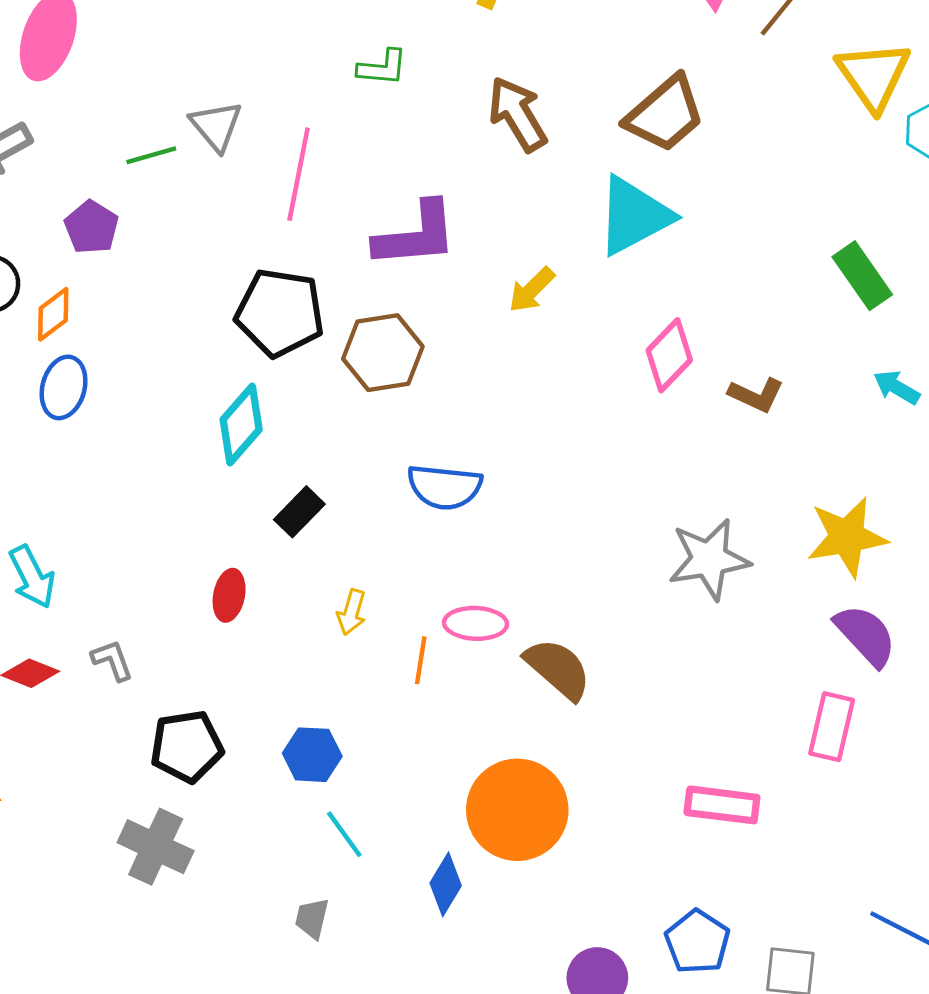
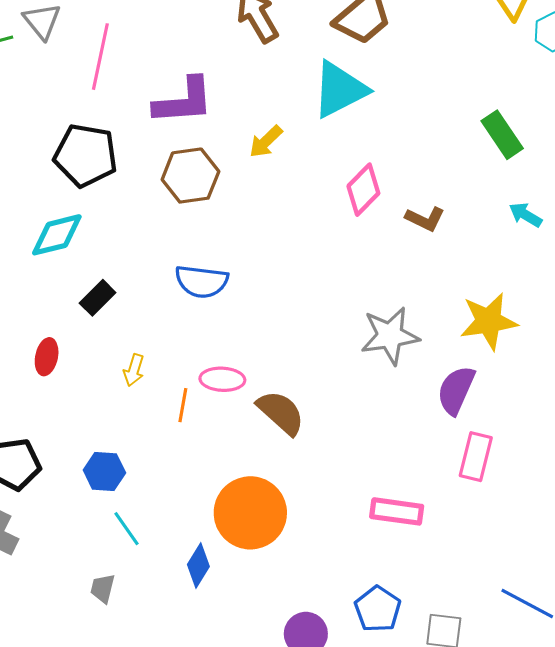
brown hexagon: (383, 353) -> (190, 176), moved
cyan diamond: (241, 424) -> (57, 235), turned 34
purple semicircle: (866, 635) -> (456, 390), moved, turned -114

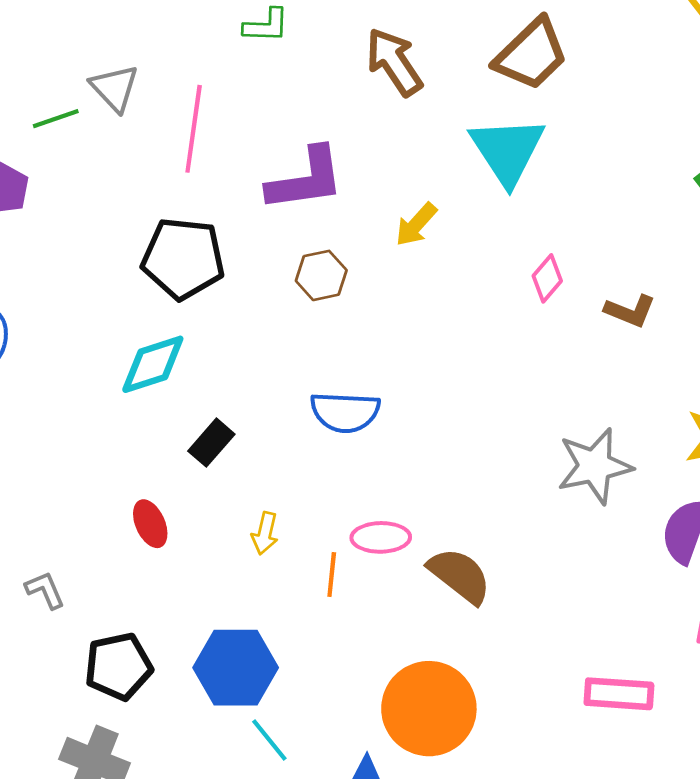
cyan triangle: (340, 90) -> (507, 151), turned -32
brown hexagon: (190, 176) -> (321, 275), size x0.7
pink diamond: (363, 190) -> (547, 278), size x0.7
red ellipse: (47, 357) -> (150, 524), turned -32
blue hexagon: (104, 471) -> (236, 668), size x1.5

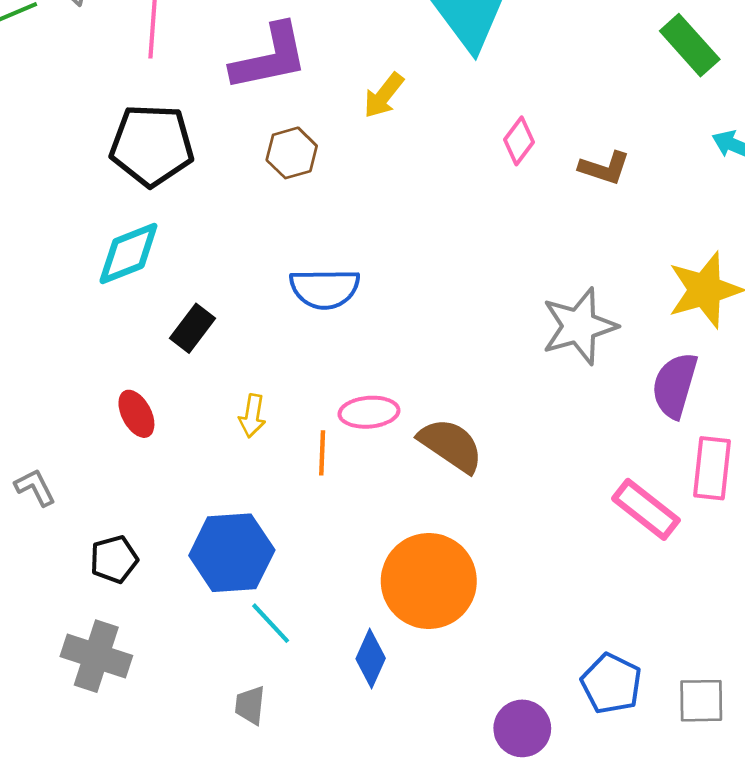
black pentagon: (118, 666) -> (114, 559), size x0.7
pink rectangle: (619, 694) -> (646, 509), moved, turned 38

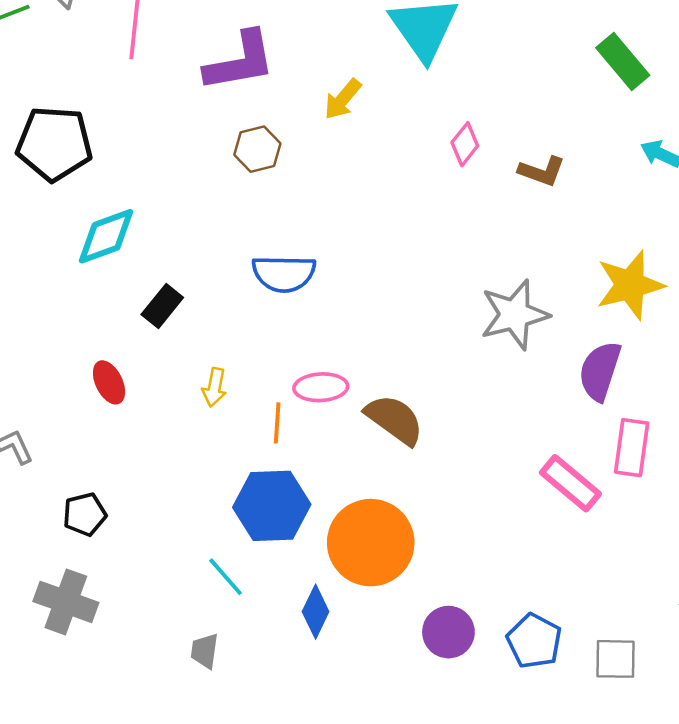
black pentagon: (152, 145) -> (54, 144), moved
blue hexagon: (232, 553) -> (272, 506), moved
purple circle: (522, 728) -> (448, 632), moved

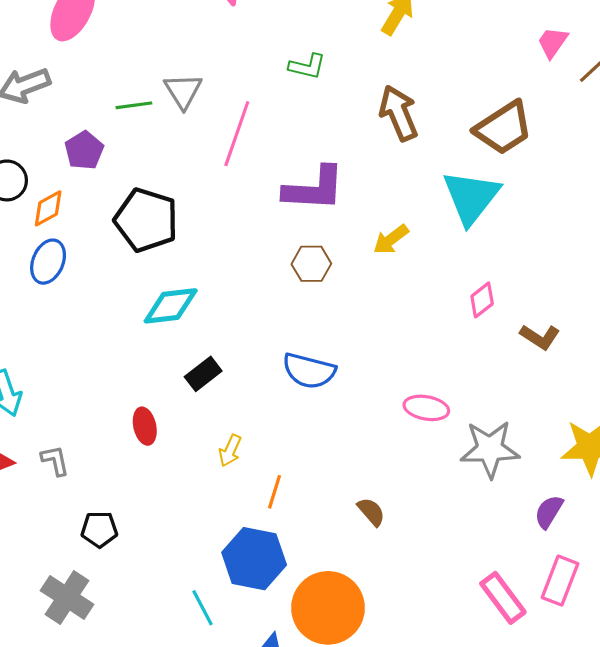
purple semicircle: (600, 371) -> (549, 512), size x0.7
pink ellipse: (321, 387) -> (426, 408), moved
brown semicircle: (394, 420) -> (371, 512), size x0.6

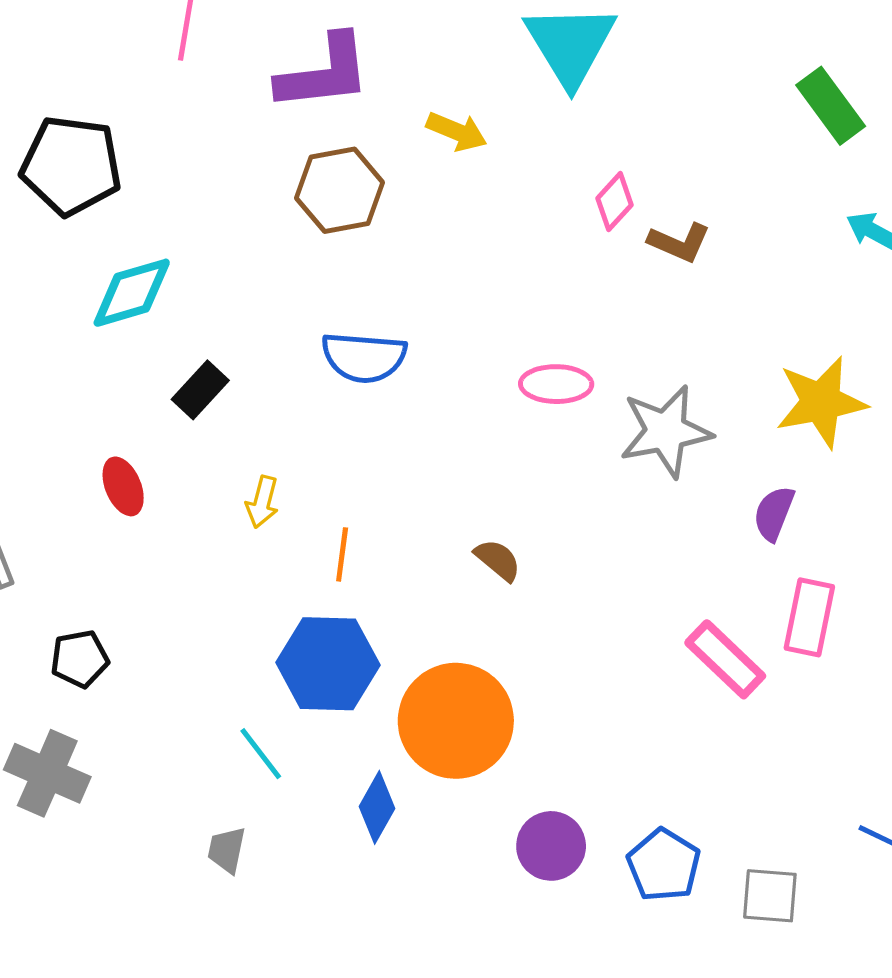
yellow arrow: (391, 239) -> (457, 131), turned -111
brown hexagon: (311, 264) -> (340, 190), size x1.4
brown L-shape: (540, 337) -> (679, 242), moved

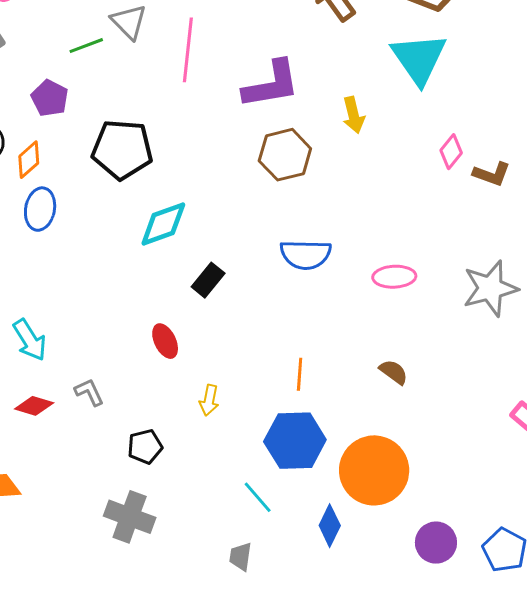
yellow arrow: (457, 131) -> (353, 115), turned 57
pink ellipse: (556, 384) -> (394, 277), moved
yellow arrow: (262, 502) -> (209, 400), moved

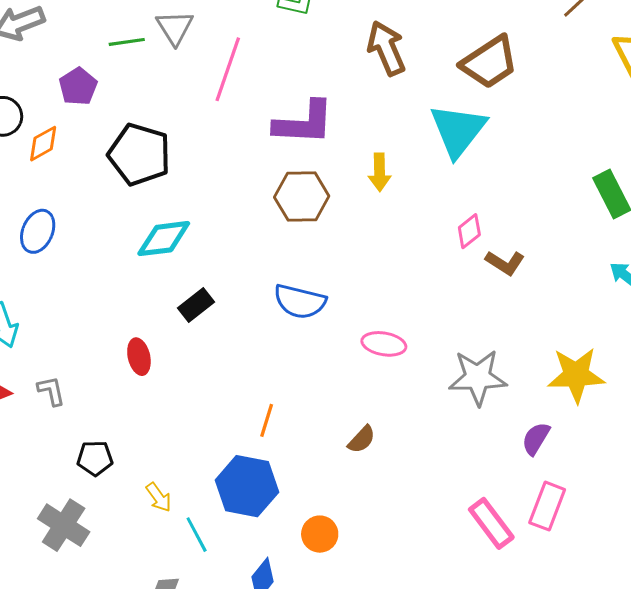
blue ellipse: (40, 209) -> (38, 231), moved
brown semicircle: (394, 372) -> (362, 439), turned 84
yellow arrow: (209, 400) -> (159, 497), moved, turned -60
orange circle: (374, 470) -> (320, 534), size x0.5

